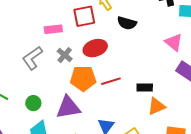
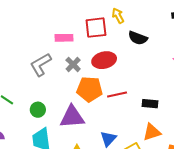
orange triangle: (156, 106) -> (152, 132), moved

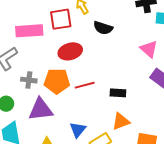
pink rectangle: (64, 38) -> (29, 31), size x1.5
gray cross: (73, 64) -> (29, 80), moved, turned -35

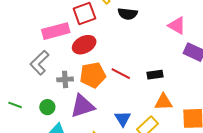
red ellipse: (70, 51) -> (84, 45), moved
red line: (85, 85) -> (121, 74), turned 54
orange triangle: (121, 121) -> (163, 102), turned 30

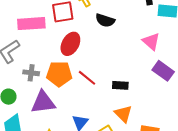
red ellipse: (84, 45) -> (70, 44), moved, turned -45
orange triangle: (163, 102) -> (123, 114), turned 36

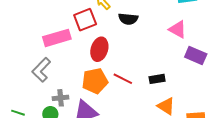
gray cross: (31, 73) -> (61, 98), moved

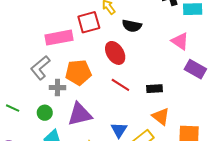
red ellipse: (99, 49) -> (115, 53), moved, turned -55
orange pentagon: (95, 81) -> (78, 72), moved
gray cross: (61, 98) -> (57, 88), moved

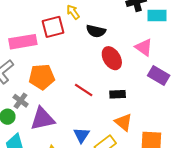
red ellipse: (115, 53) -> (112, 58), moved
gray cross: (57, 88) -> (21, 101), moved, turned 35

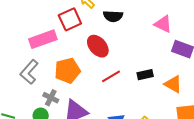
red ellipse: (112, 58) -> (98, 46), moved
red line: (84, 90) -> (111, 76), turned -54
orange triangle: (123, 122) -> (173, 84), moved

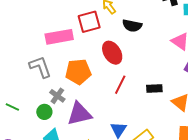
gray L-shape: (29, 72) -> (40, 67), turned 110
red line: (111, 76) -> (120, 85), turned -42

